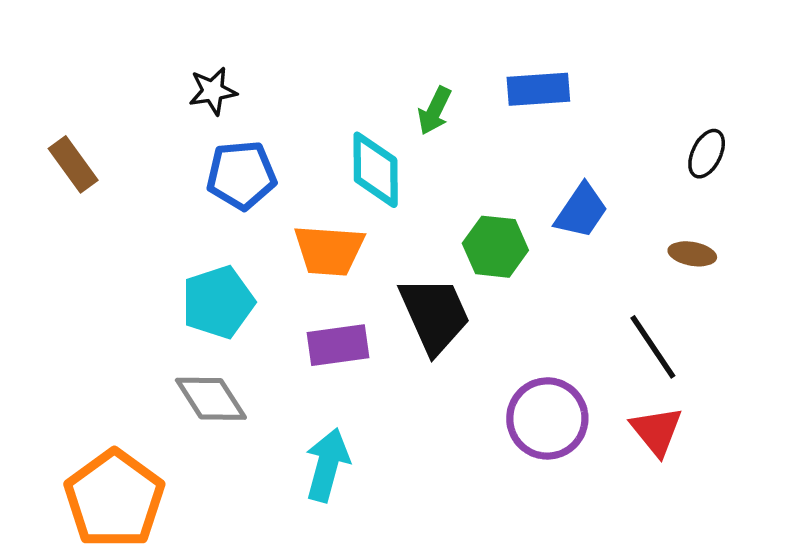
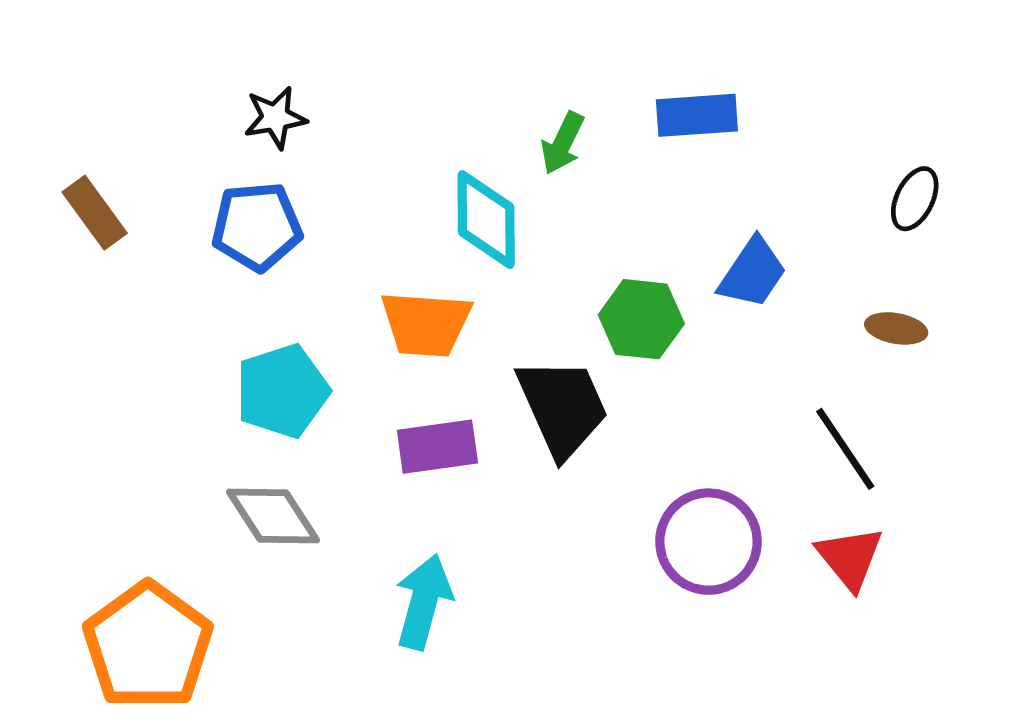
blue pentagon: (241, 175) -> (257, 227), moved

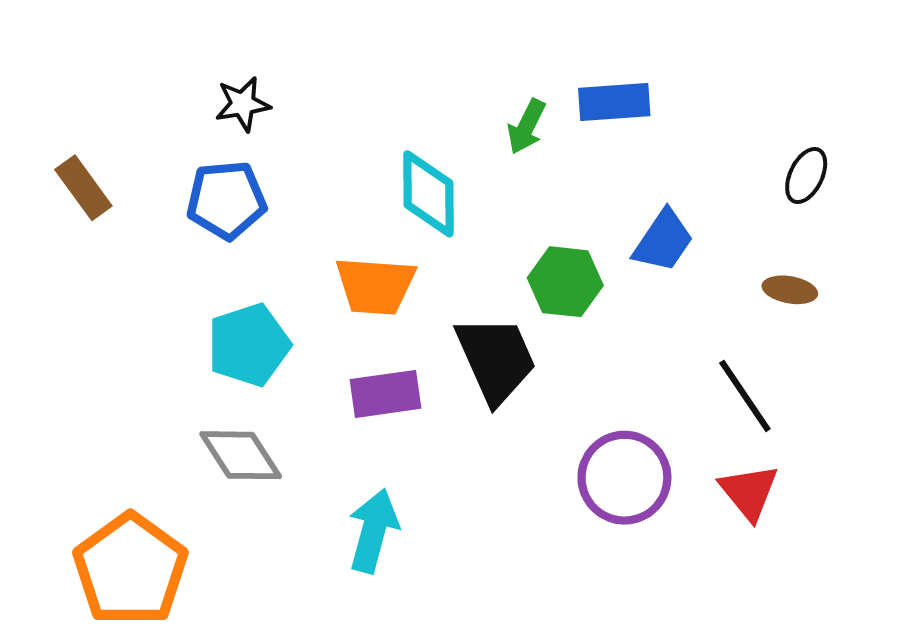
green arrow: (563, 143) -> (526, 126), moved

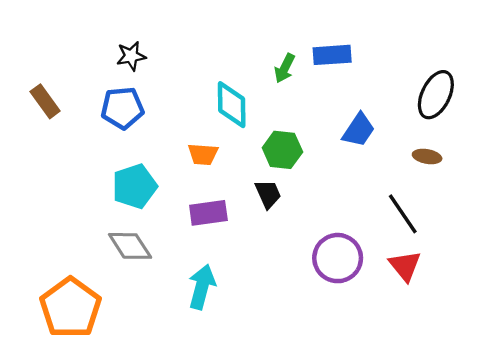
black ellipse: (806, 175) -> (436, 95), size x1.6
green hexagon: (565, 282) -> (282, 150), moved
orange trapezoid: (375, 286) -> (203, 154), size x0.7
black trapezoid: (496, 359) -> (268, 194), size x0.6

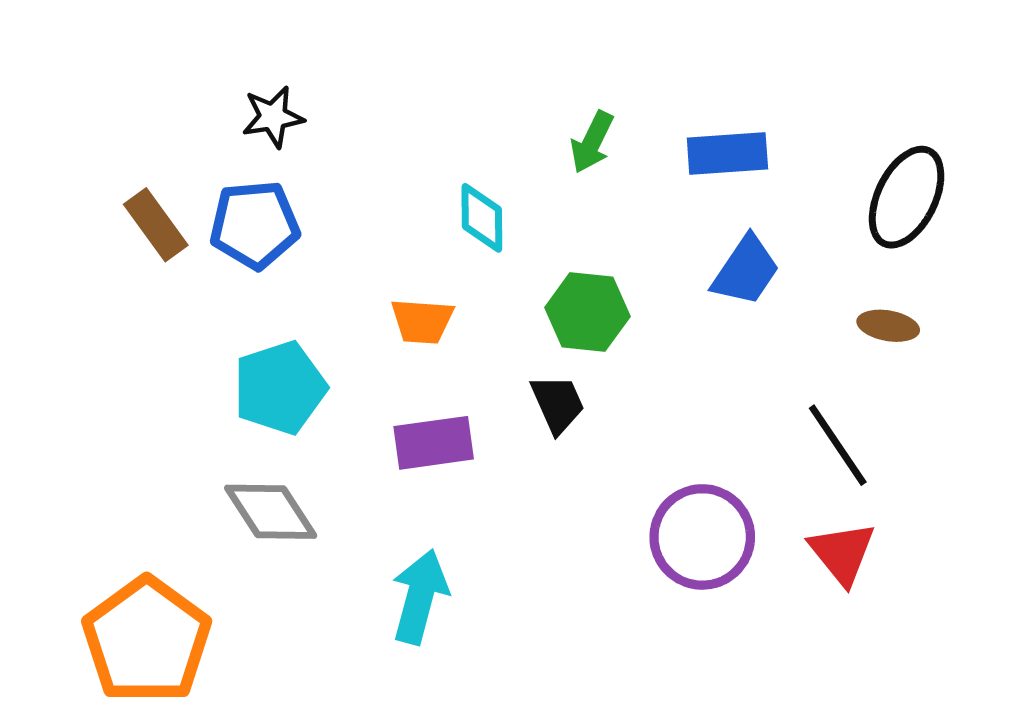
blue rectangle: (332, 55) -> (727, 154), moved
brown rectangle: (45, 101) -> (156, 225), moved
cyan diamond: (232, 105) -> (482, 218), size x0.7

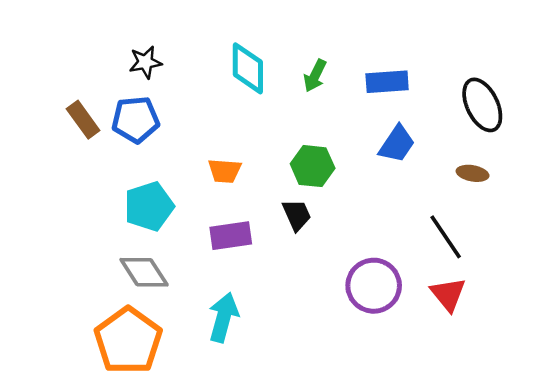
black ellipse: (907, 197) -> (482, 105), turned -52
cyan diamond: (482, 218) -> (248, 68), moved, size x1.4
orange pentagon: (147, 640) -> (128, 341), moved

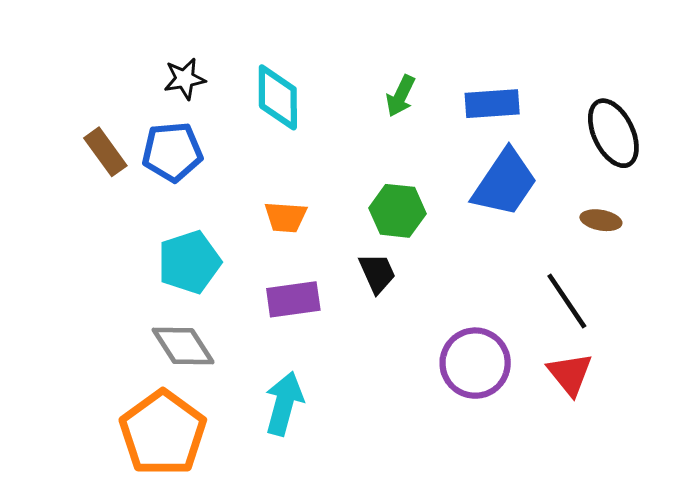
cyan diamond: (248, 68) -> (278, 97), moved
blue trapezoid: (397, 144) -> (505, 183), size x1.4

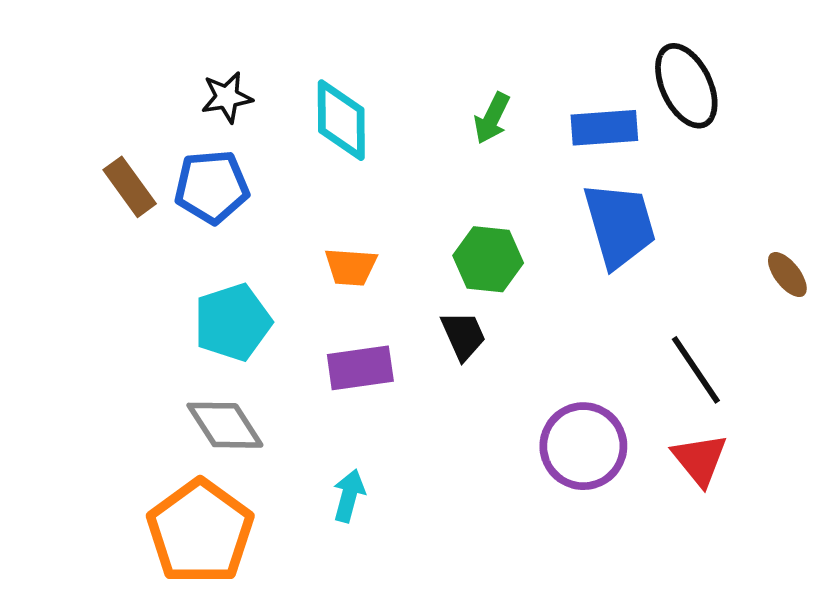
black ellipse: (613, 133) -> (686, 86), moved
blue trapezoid: (505, 183) -> (620, 225), turned -50
brown ellipse: (601, 220) -> (787, 275), moved, turned 42
cyan arrow: (284, 403) -> (349, 496), size x0.7

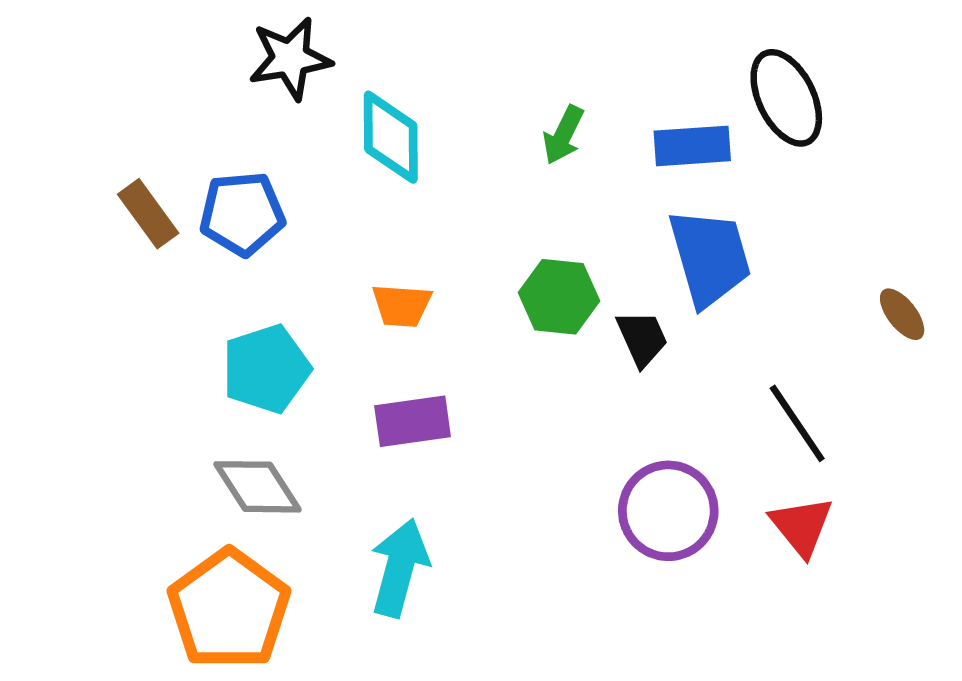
black star: (227, 97) -> (290, 58), moved, size x1.4
black trapezoid: (463, 336) -> (642, 338), moved
cyan arrow: (349, 496) -> (399, 568), size x1.6

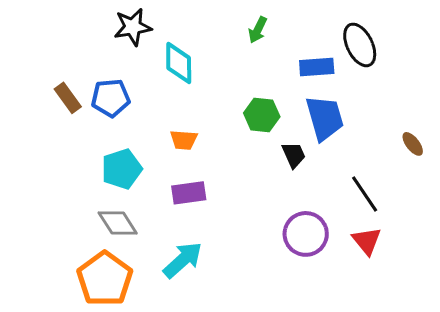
green arrow: (563, 135) -> (258, 30), moved
green hexagon: (559, 297) -> (262, 115), moved
cyan arrow: (399, 568) -> (183, 260), turned 33

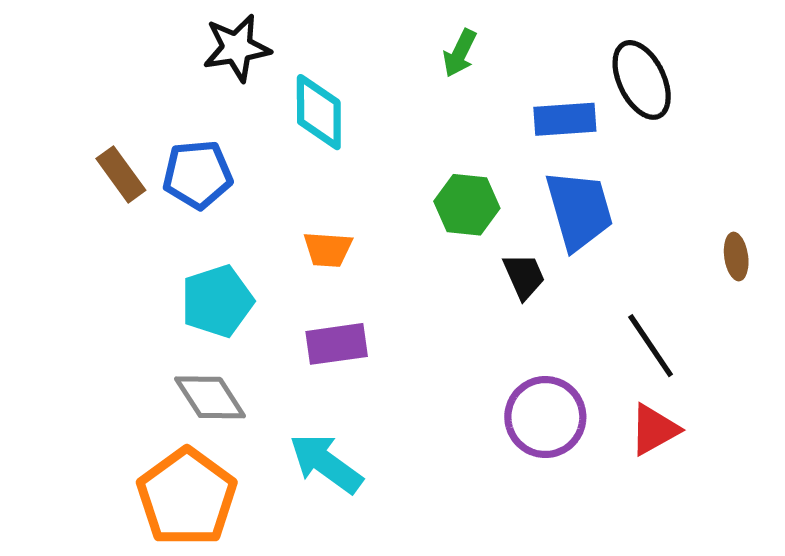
brown ellipse: (413, 144) -> (736, 257), turned 30
red triangle: (367, 241) -> (654, 430), turned 40
cyan arrow: (183, 260) -> (326, 463), turned -102

